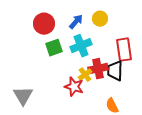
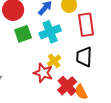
red rectangle: (124, 50) -> (86, 25), moved
red cross: (98, 69) -> (67, 86), moved, turned -30

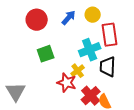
cyan cross: (50, 32) -> (90, 50), moved
green square: (23, 34) -> (46, 54), moved

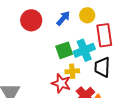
green square: (46, 54) -> (64, 50), moved
yellow cross: (78, 71) -> (72, 71), turned 32

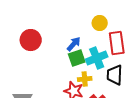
blue arrow: (63, 18) -> (74, 44), moved
red circle: (31, 20) -> (31, 40), moved

